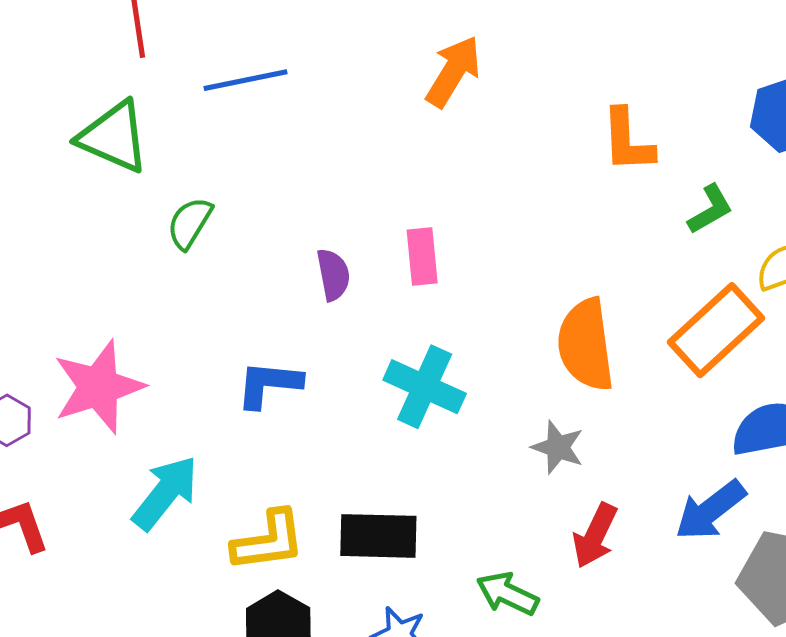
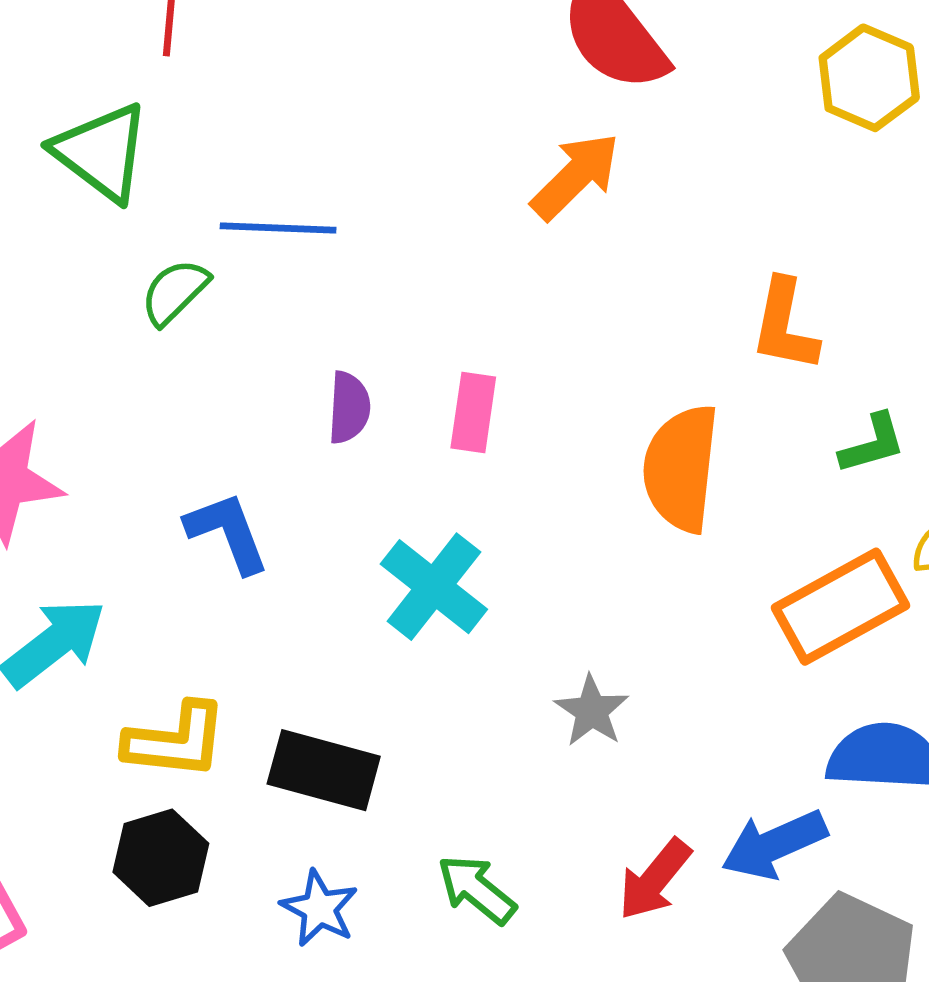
blue line: (245, 80) -> (278, 228), moved
orange semicircle: (586, 345) -> (681, 468), moved
blue L-shape: (269, 384) -> (227, 532), turned 50
red arrow: (595, 536) -> (655, 879), moved

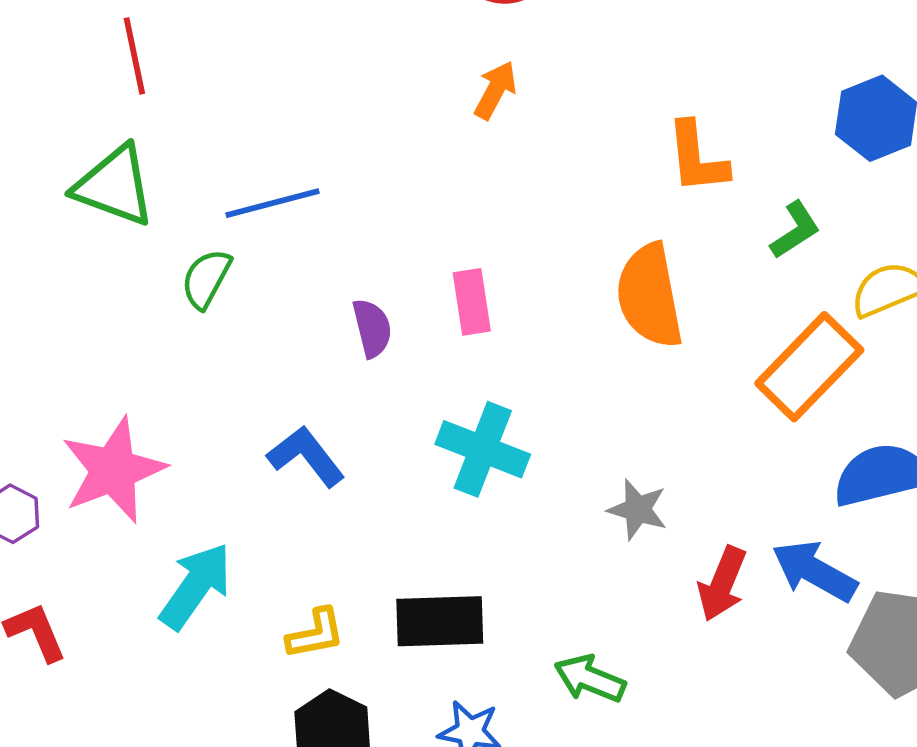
orange arrow: (575, 176) -> (495, 90), size x0.7
yellow L-shape: (176, 741) -> (316, 634), size x0.7
blue arrow: (774, 845) -> (814, 571), turned 70
red arrow: (655, 879) -> (722, 584), moved

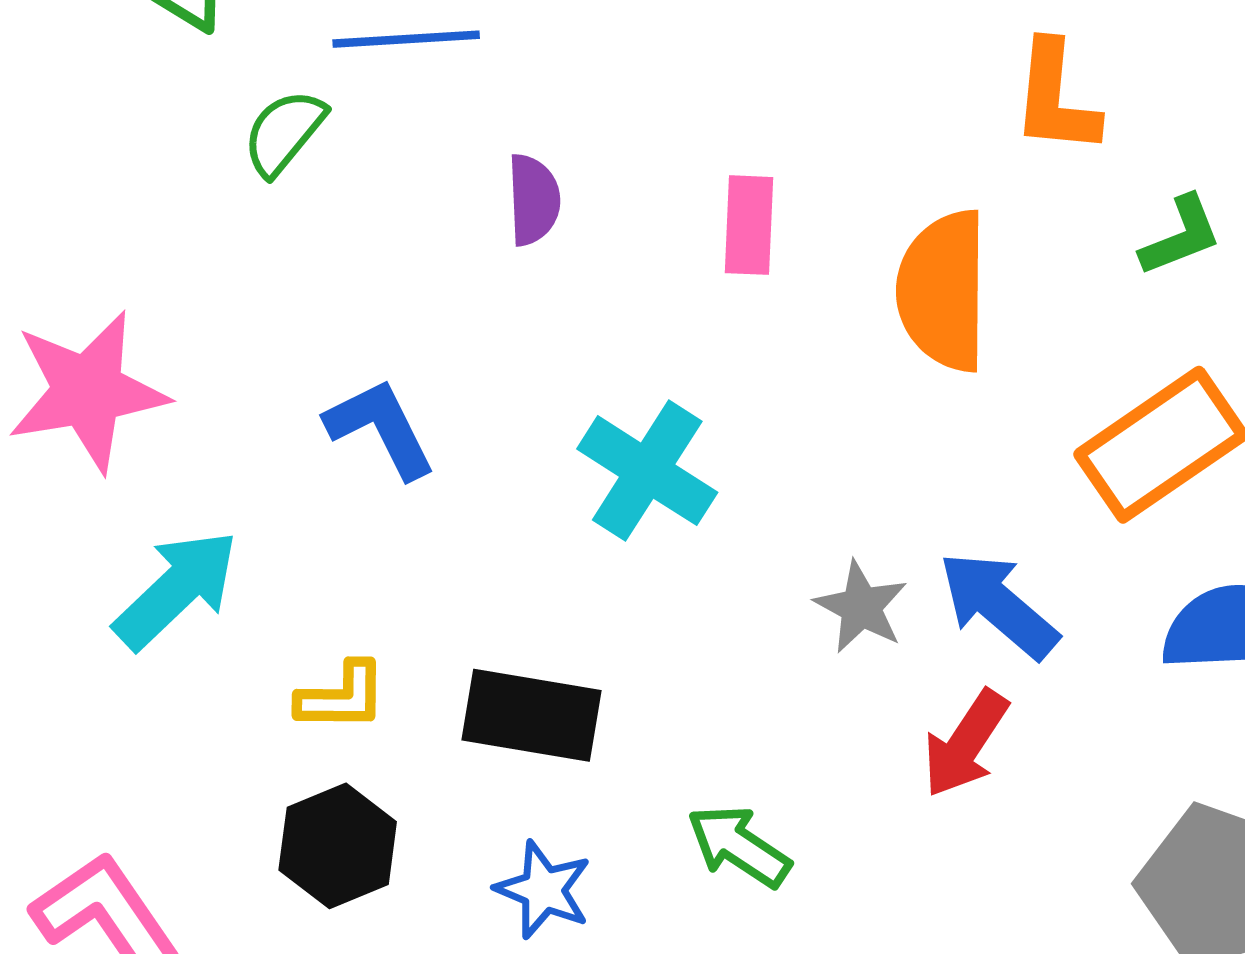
pink rectangle: (472, 302) -> (749, 225), moved
purple semicircle: (372, 328) -> (534, 200), moved
blue arrow: (814, 571) -> (998, 605), moved

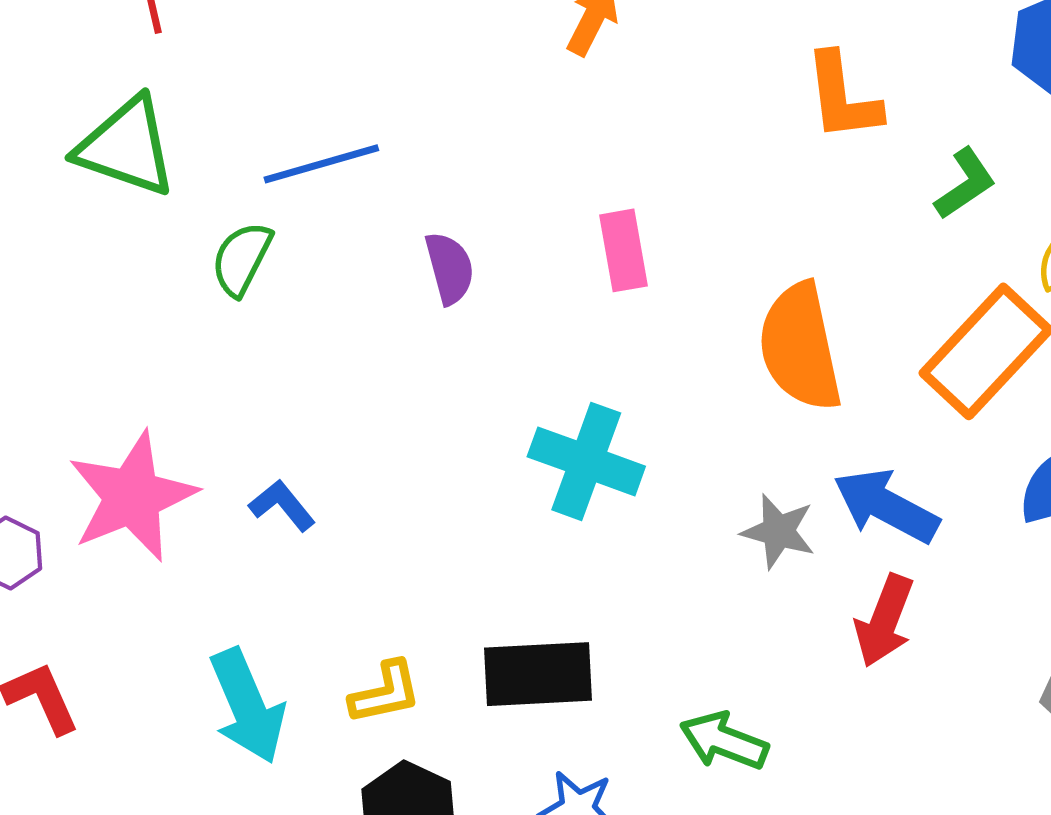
orange semicircle: (943, 291) -> (800, 347), moved
blue L-shape: (381, 428) -> (282, 505), moved, size x0.7
cyan arrow: (176, 589) -> (247, 706), moved, turned 123

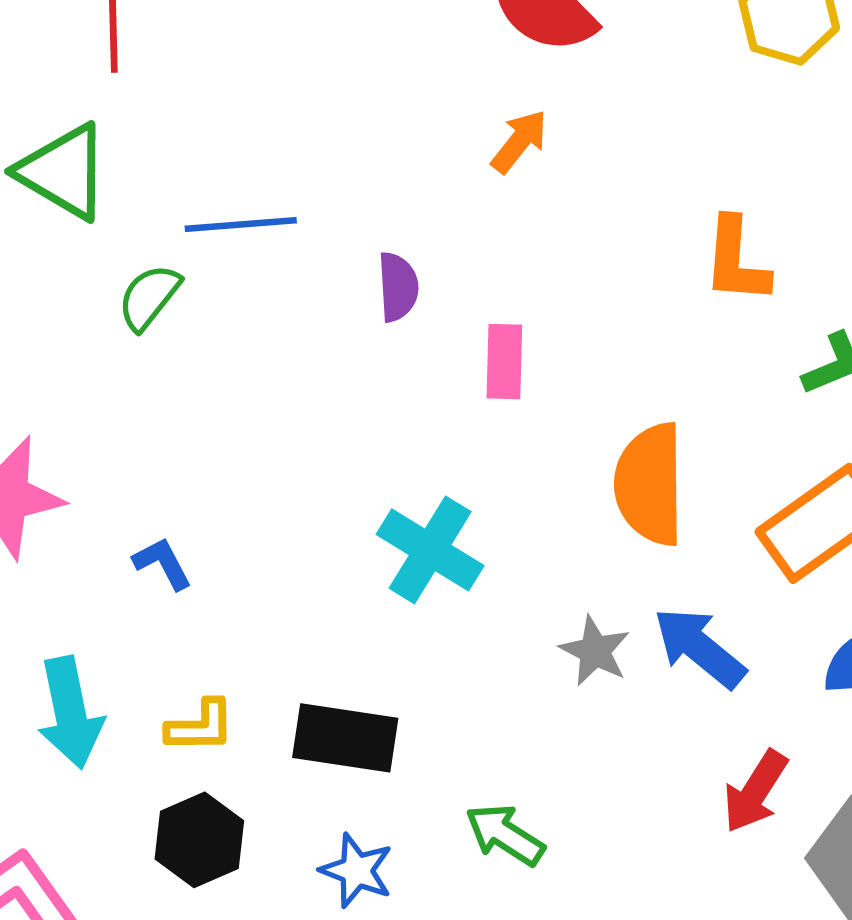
purple semicircle: (450, 268) -> (398, 287), moved
blue L-shape: (282, 505) -> (163, 563), moved
red arrow: (884, 621) -> (755, 791), moved

